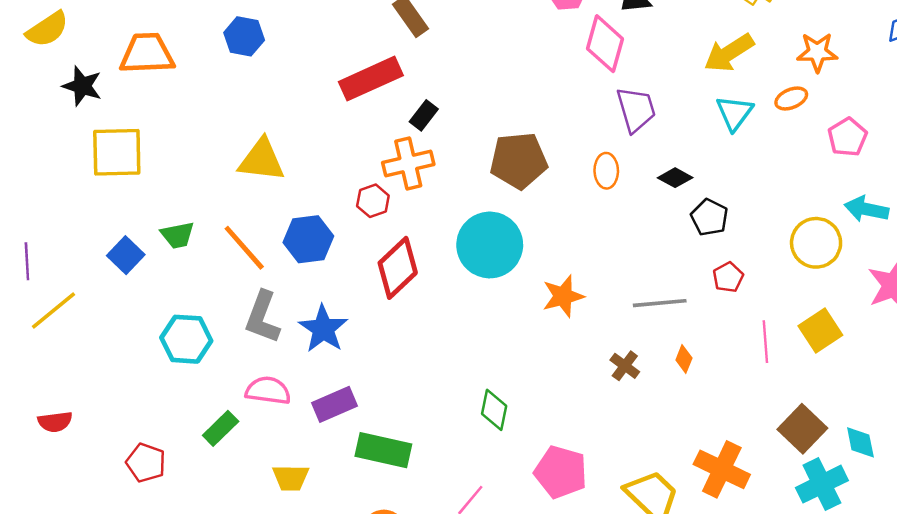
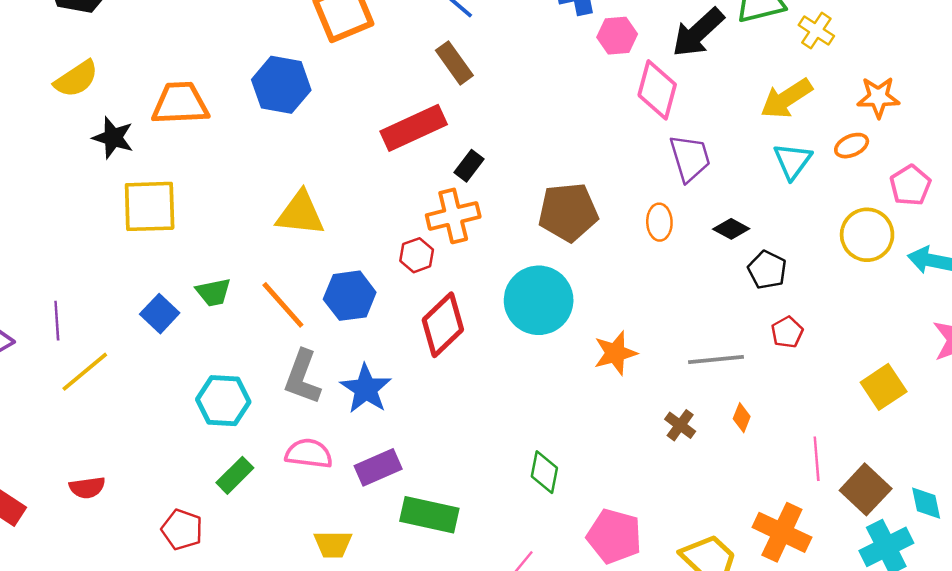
blue hexagon: (244, 36) -> (281, 85), size x1.4
yellow circle: (816, 243) -> (867, 235), moved
pink line: (765, 342) -> (817, 459), moved
green rectangle: (221, 428) -> (235, 475), moved

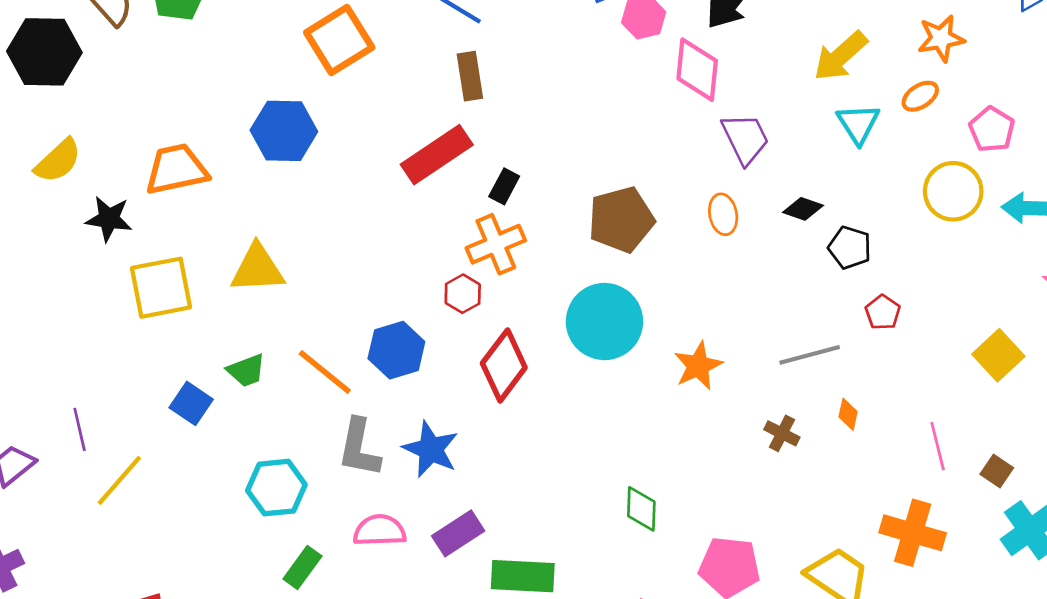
brown rectangle: (454, 63) -> (470, 76), turned 36
yellow triangle: (300, 214) -> (257, 269), moved
brown square: (866, 489) -> (997, 471), size x0.6

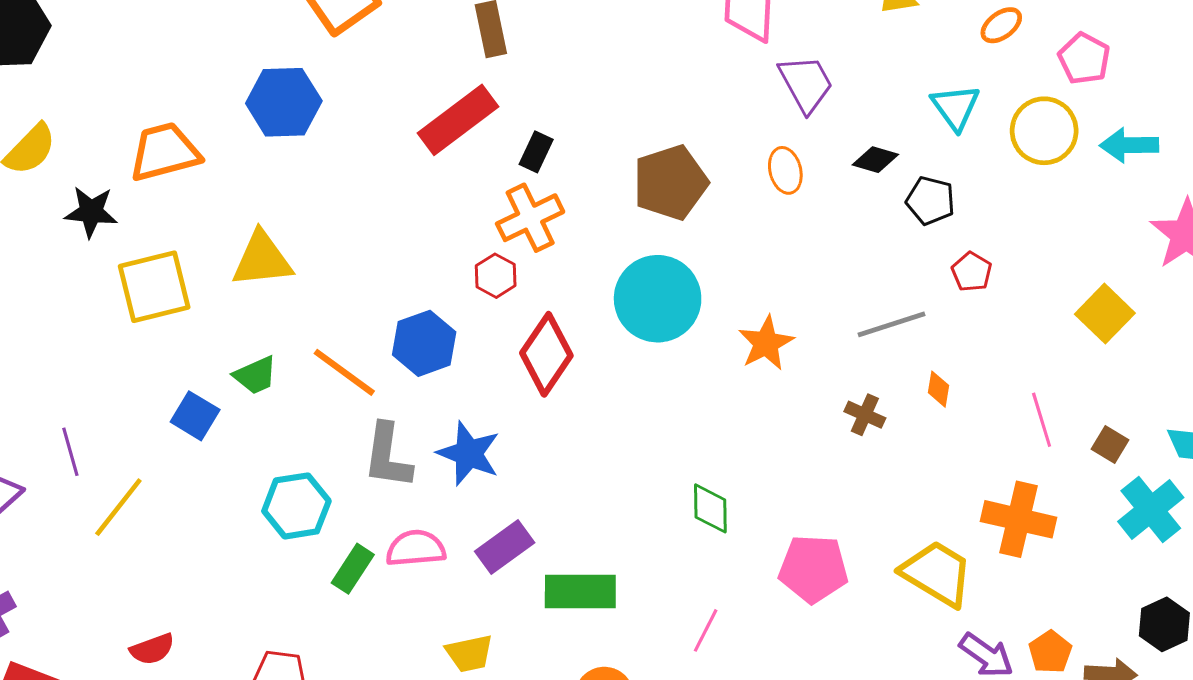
cyan triangle: (858, 124) -> (955, 107), moved
green rectangle: (302, 568) -> (353, 569), moved

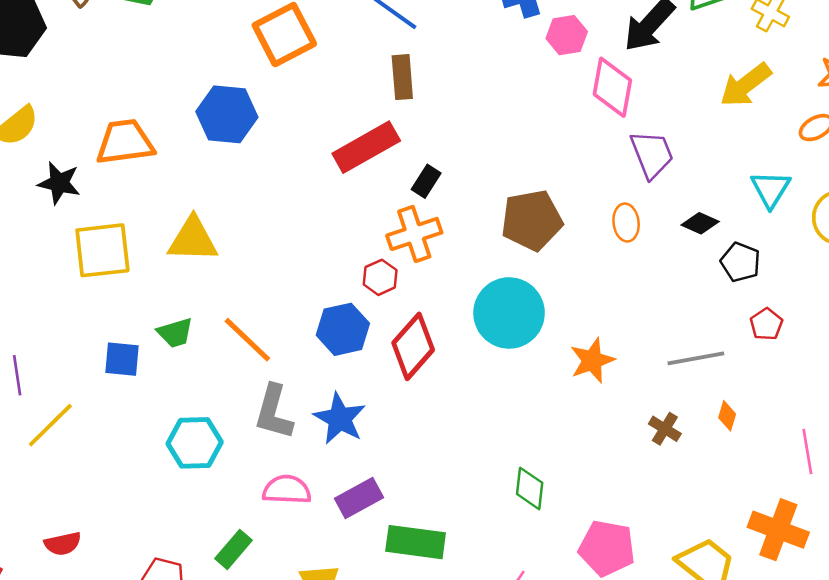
blue hexagon: (424, 343) -> (343, 329), moved
blue square: (195, 416) -> (122, 359), turned -33
green rectangle: (353, 569) -> (234, 549), moved

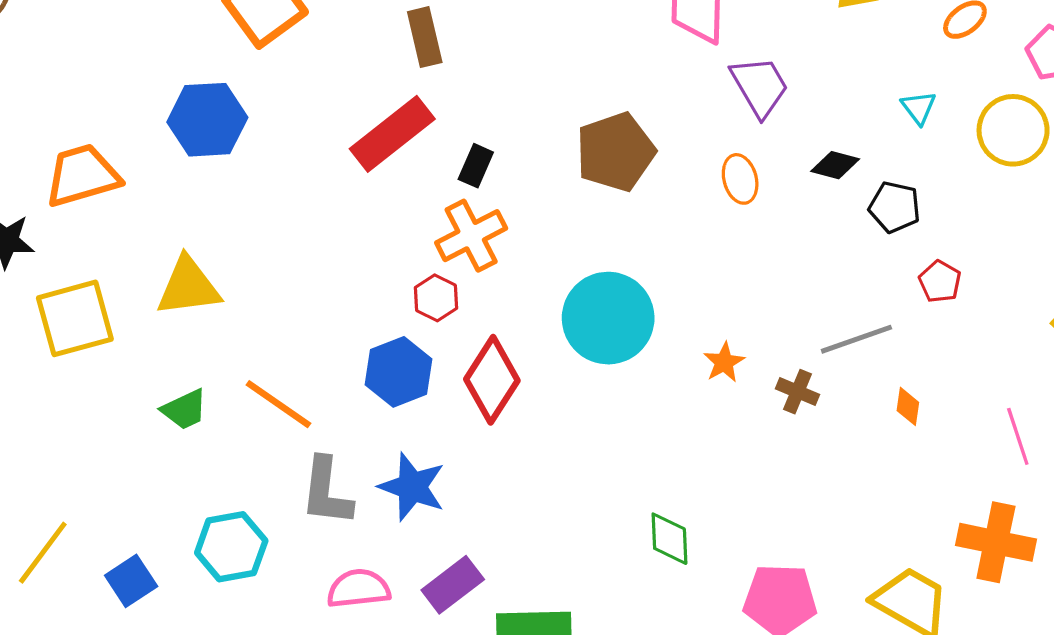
cyan triangle: (771, 189) -> (919, 108), size x0.7
brown pentagon: (532, 220) -> (616, 152), moved
blue square: (122, 359) -> (131, 581), moved, turned -30
orange star: (592, 360) -> (724, 362), size x0.7
brown cross: (665, 429) -> (797, 392), moved

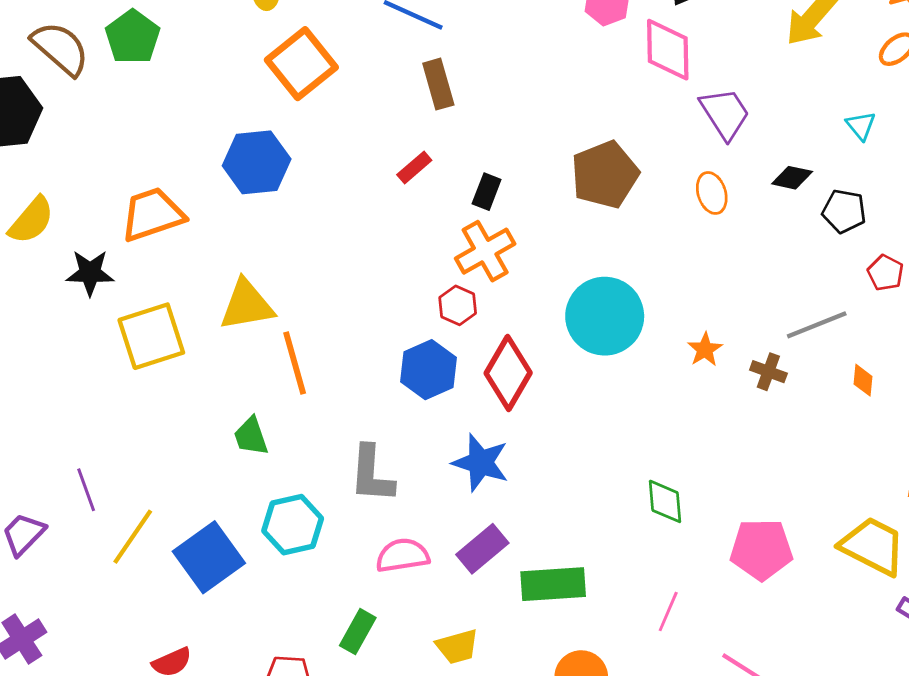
red rectangle: (392, 134) -> (414, 168), size x0.5
orange line: (278, 404) -> (295, 363), moved, turned 42
green trapezoid: (184, 410) -> (251, 436), moved, turned 99
blue star: (412, 487) -> (481, 463), moved
blue square: (131, 581) -> (209, 557), size x1.6

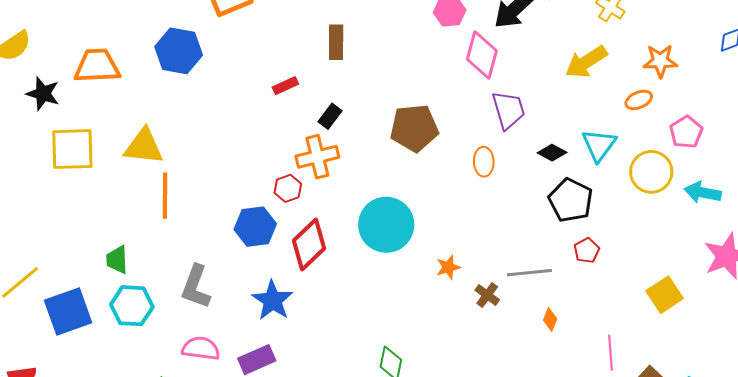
brown rectangle: (438, 84) -> (336, 42), moved
cyan triangle: (861, 126) -> (599, 145), size x1.6
black diamond: (792, 178) -> (552, 153), moved
black pentagon: (844, 211) -> (571, 200), size x1.4
green trapezoid: (251, 436) -> (117, 260), moved

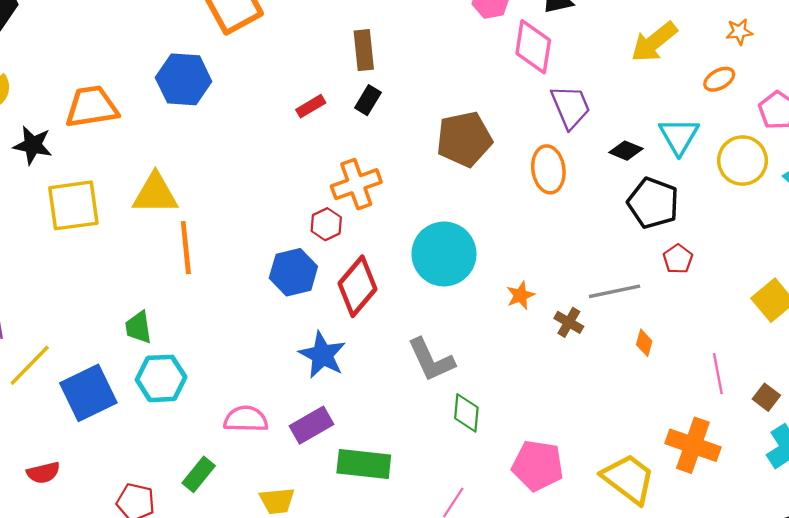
orange star: (660, 61) -> (739, 32), size x0.7
black rectangle: (330, 116) -> (368, 100), moved
orange ellipse: (484, 162) -> (548, 169), size x1.4
gray L-shape: (196, 287) -> (431, 360), moved, turned -39

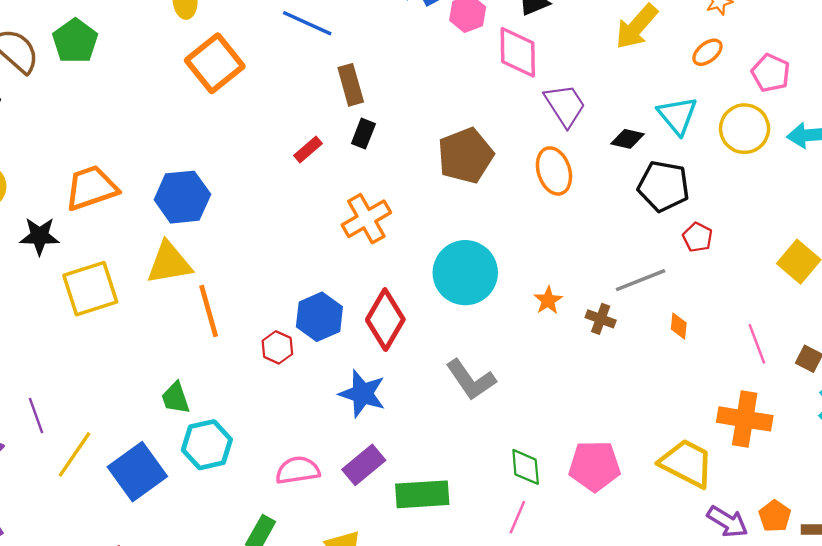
blue hexagon: (184, 79) -> (182, 197), moved
red hexagon: (326, 224) -> (277, 347), moved
green diamond: (466, 413) -> (526, 467), moved

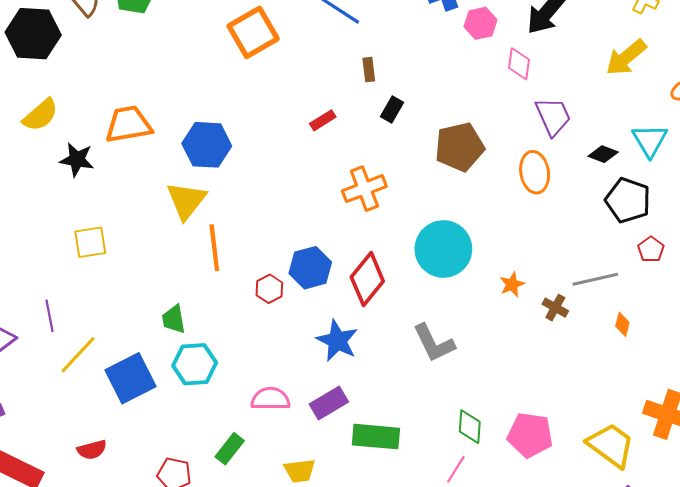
pink diamond: (518, 52) -> (519, 64), size x0.7
brown rectangle: (351, 85) -> (369, 70), size x0.7
black rectangle: (363, 134) -> (392, 109), moved
yellow triangle: (169, 263) -> (186, 201), turned -51
yellow square: (90, 289) -> (90, 242), moved, size x0.7

